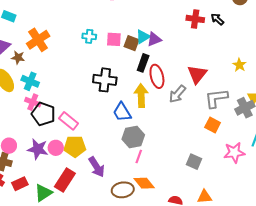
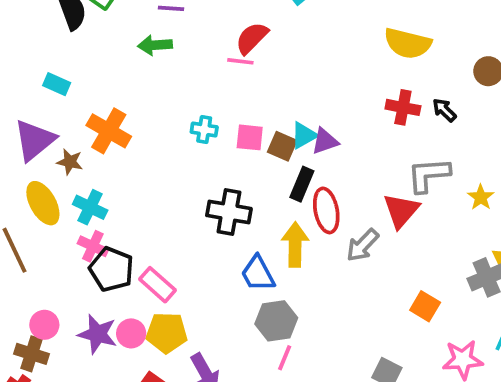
orange cross: (38, 40) -> (109, 131), turned -30
gray L-shape: (216, 98) -> (429, 175), moved

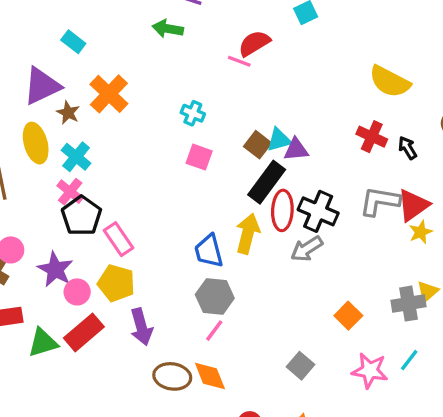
pink square: (250, 137) -> (199, 157), moved
black rectangle: (302, 184) -> (267, 182), size x1.4
red triangle: (401, 211) -> (413, 205), moved
black cross: (229, 212) -> (318, 211), moved
pink circle: (131, 333) -> (77, 292), moved

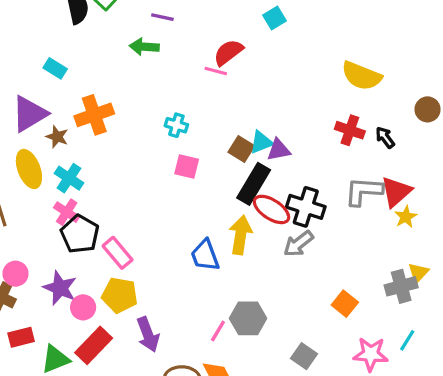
orange cross: (109, 94) -> (94, 115), turned 33
red ellipse: (282, 210) -> (271, 209), turned -54
gray hexagon: (215, 296) -> (248, 318), moved

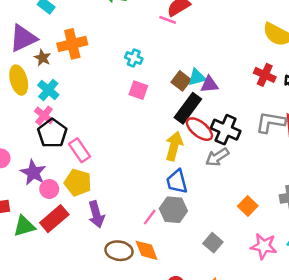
blue trapezoid: (205, 255) -> (177, 182), moved

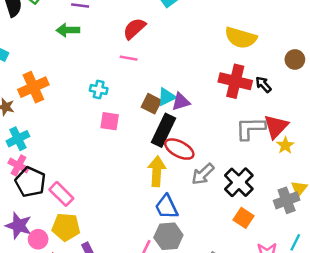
pink line: (168, 20) -> (129, 58), moved
red cross: (265, 75) -> (235, 81), size x1.4
cyan cross: (48, 90) -> (18, 139), turned 35
black cross: (226, 130) -> (239, 182), moved, turned 32

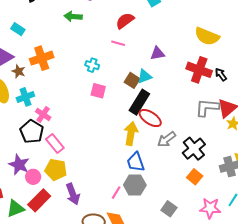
purple triangle: (181, 102) -> (157, 53), moved
pink cross: (19, 165) -> (43, 114), moved

